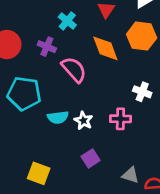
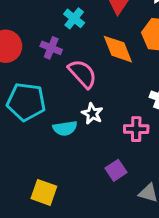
white star: (83, 121) -> (92, 114), moved
purple square: (91, 158) -> (116, 170), moved

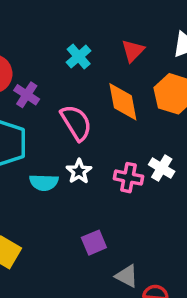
purple cross: (51, 48) -> (27, 95), moved
pink cross: (136, 129) -> (129, 178), moved

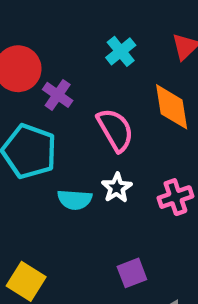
pink cross: (129, 178) -> (175, 197), turned -32

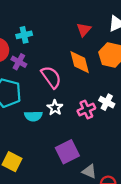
cyan cross: (121, 51) -> (24, 35), moved, turned 32
purple square: (132, 273) -> (67, 152), size x1.5

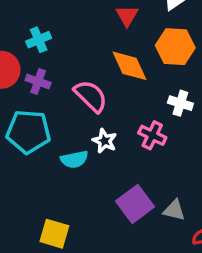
white cross: (107, 102) -> (180, 103), moved
pink cross: (86, 109) -> (152, 135), turned -30
gray triangle: (89, 171) -> (174, 210), moved

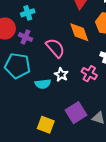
yellow square: (54, 234) -> (46, 125), moved

